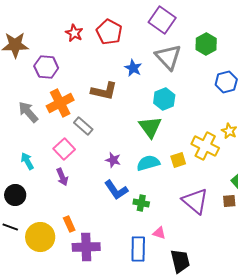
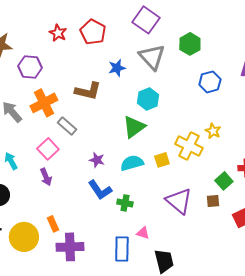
blue star: (133, 68) -> (117, 68), turned 30
green triangle: (150, 127) -> (134, 127), turned 30

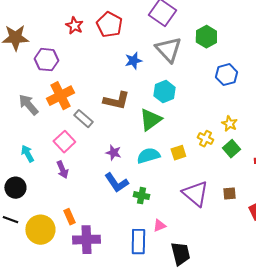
brown L-shape: (88, 91) -> (116, 101), moved
yellow cross: (189, 146) -> (205, 139), size x0.6
green square: (224, 181) -> (231, 149), moved
pink triangle: (143, 233) -> (159, 226), turned -40

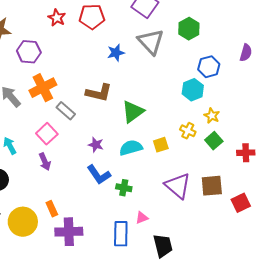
red pentagon: (109, 25) -> (92, 17), turned -30
cyan hexagon: (164, 92) -> (193, 90), moved
brown square: (229, 194) -> (212, 186), size x1.6

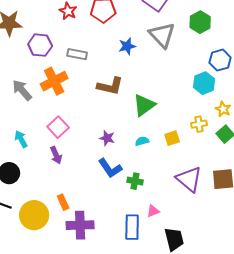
gray rectangle: (66, 111) -> (77, 54), moved, turned -30
yellow cross: (188, 131) -> (199, 124), turned -35
cyan semicircle: (131, 148) -> (142, 141), size x0.6

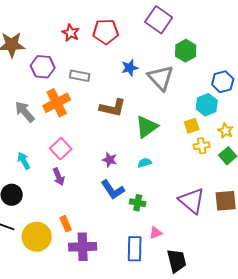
green hexagon: (200, 22) -> (186, 51), moved
gray triangle: (162, 35) -> (161, 78), moved
yellow square: (172, 138) -> (192, 126), moved

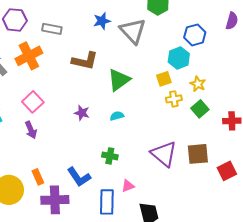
blue L-shape: (113, 190) -> (79, 177), moved

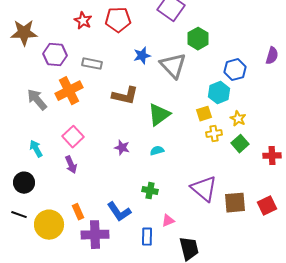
brown square: (198, 154) -> (235, 203), moved
blue rectangle: (107, 202) -> (147, 237), size x0.7

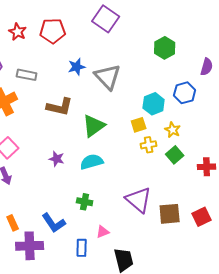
green hexagon: (198, 39) -> (165, 48), moved
blue hexagon: (235, 70) -> (185, 93), moved
cyan semicircle: (157, 151) -> (92, 162), size x1.6

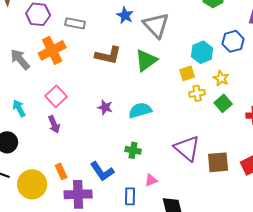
blue star: (77, 67) -> (125, 15), turned -30
green triangle: (94, 126) -> (146, 60), moved

